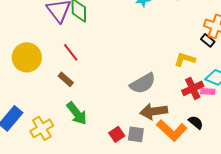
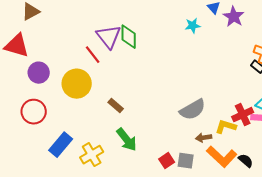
red line: (71, 52) -> (93, 55), moved
yellow L-shape: (185, 59) -> (226, 127), moved
brown arrow: (154, 111) -> (204, 138), size x0.6
black semicircle: (196, 122) -> (246, 161), moved

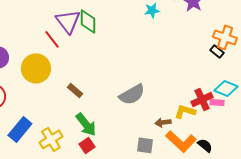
gray semicircle: (193, 110) -> (132, 94), moved
red square: (167, 161) -> (87, 145), moved

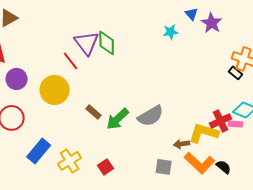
yellow L-shape: (185, 111) -> (204, 133), size x1.4
green arrow: (86, 124) -> (118, 119), moved, turned 85

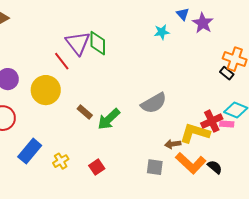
gray semicircle: (151, 116) -> (154, 103), moved
yellow cross: (70, 161) -> (61, 161), size x0.7

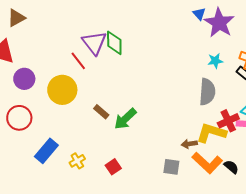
purple star: (203, 23) -> (219, 23), size x1.4
cyan star: (162, 32) -> (215, 61), moved
gray semicircle: (154, 103) -> (207, 92), moved, turned -56

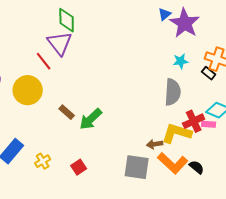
blue triangle: (199, 14) -> (165, 14), turned 32
green diamond: (114, 43) -> (67, 20), moved
gray square: (171, 167) -> (137, 167), size x1.5

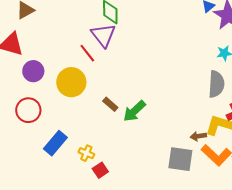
yellow cross: (43, 161) -> (86, 153), turned -35
red square: (79, 167) -> (100, 170), moved

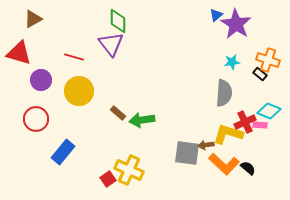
red line: (87, 53) -> (74, 57), moved, turned -36
green arrow: (134, 111) -> (142, 120), turned 35
yellow cross: (86, 153) -> (129, 170), moved, size x1.8
gray square: (180, 159) -> (187, 153), moved

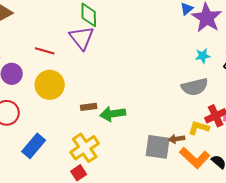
gray semicircle: (224, 93) -> (195, 87), turned 72
brown rectangle: (118, 113) -> (89, 107), turned -49
yellow L-shape: (228, 134) -> (199, 128), size x0.7
yellow cross: (129, 170) -> (85, 148), moved, turned 32

